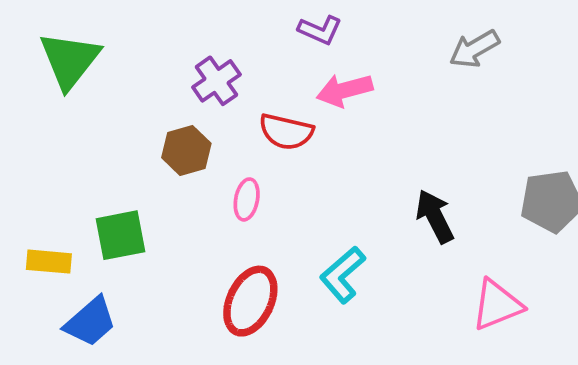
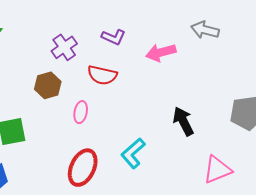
purple L-shape: (320, 30) -> (114, 37), moved
gray arrow: (474, 49) -> (205, 30), turned 44
pink arrow: (344, 90) -> (161, 52), moved

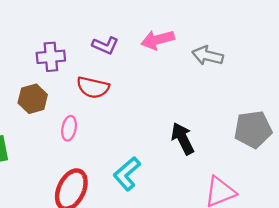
gray arrow: (205, 30) -> (208, 56), moved
purple cross: (64, 47) -> (51, 57), turned 30
pink arrow: (161, 52) -> (158, 40), moved

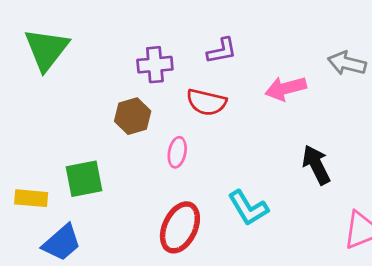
pink arrow: (158, 40) -> (286, 88), moved
purple L-shape: (105, 45) -> (222, 51), turned -35
cyan L-shape: (127, 174) -> (248, 208), turned -80

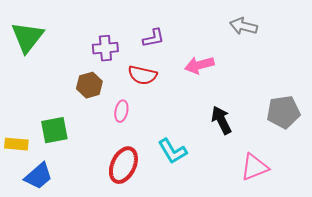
gray arrow: (347, 63) -> (243, 26), moved

